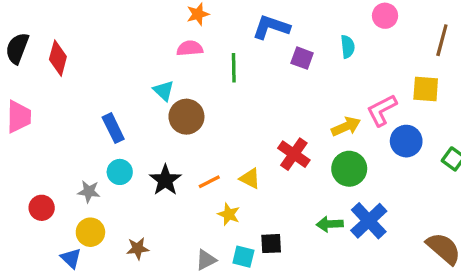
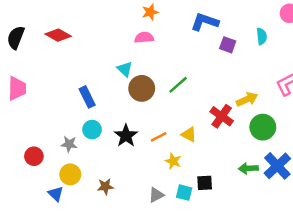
red diamond: (58, 58) -> (58, 35), moved, turned -75
green line: (234, 68) -> (178, 85), moved, turned 50
yellow arrow: (346, 126) -> (247, 99), moved

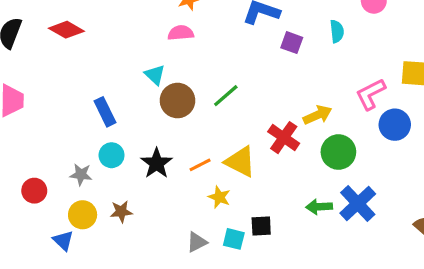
yellow triangle: (189, 134) -> (240, 162), size x1.5
brown star: (105, 186) -> (121, 212), moved

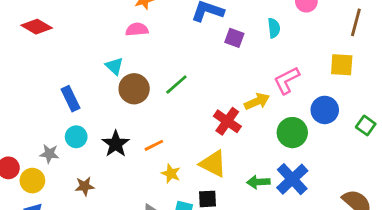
pink L-shape: (371, 94) -> (287, 80), moved
green circle: (338, 152) -> (292, 133), moved
yellow triangle: (240, 162) -> (213, 164), moved
yellow circle: (83, 215) -> (32, 181), moved

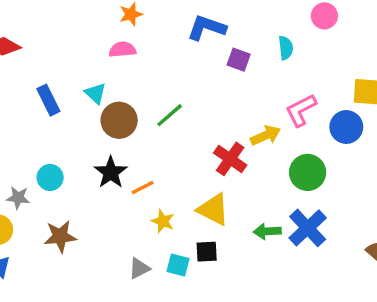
blue rectangle: (71, 99) -> (48, 100), moved
blue circle: (325, 110) -> (346, 127), moved
black star: (116, 144) -> (111, 172), moved
brown star: (85, 186) -> (60, 236), size x1.4

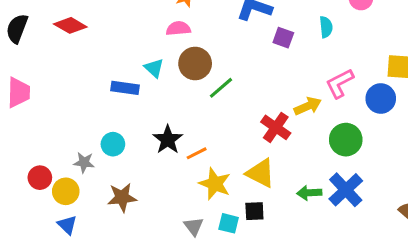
blue rectangle: (48, 100) -> (125, 88), moved, turned -56
brown circle: (119, 120) -> (195, 63), moved
yellow star: (163, 221) -> (215, 184), size x1.5
gray triangle: (139, 268) -> (194, 226), turned -40

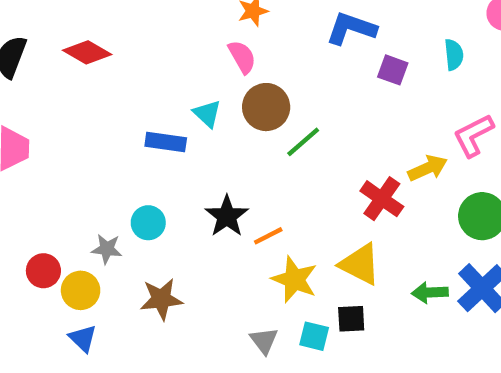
pink semicircle: (178, 28) -> (242, 57), turned 65

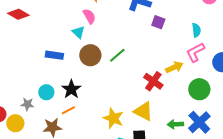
cyan semicircle: (454, 55) -> (196, 30), moved
brown circle: (266, 107) -> (90, 55), moved
cyan triangle: (207, 114) -> (78, 32), moved
black star: (227, 216) -> (71, 89), moved
orange line: (268, 236) -> (68, 110), moved

